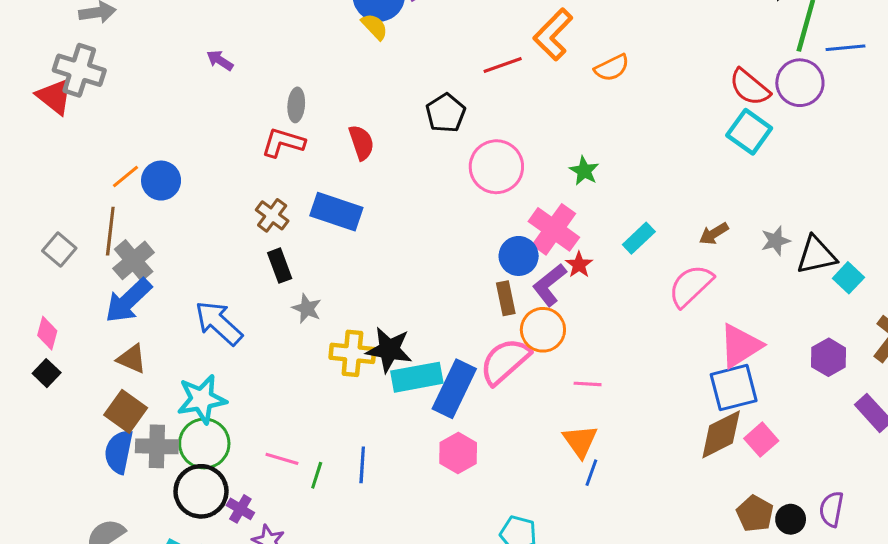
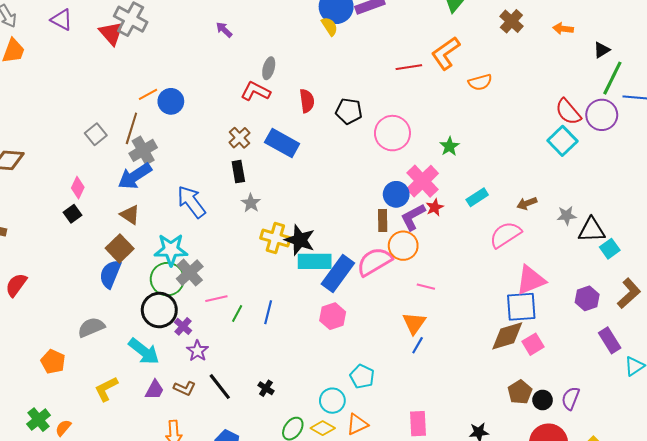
black pentagon: (446, 113) -> (349, 111), moved, turned 30
gray cross: (157, 446) -> (190, 273), moved, turned 36
pink line: (282, 459) -> (216, 299), turned -40

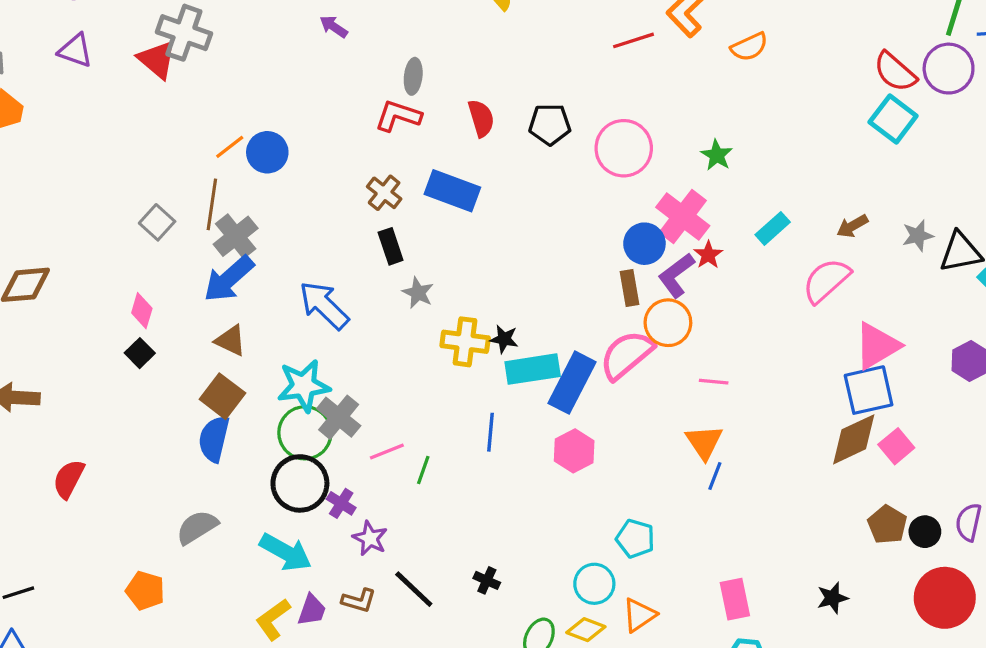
black star: (300, 240) -> (504, 339), size x0.6
blue line: (268, 312) -> (491, 432), moved
yellow L-shape: (106, 389) -> (273, 619), moved

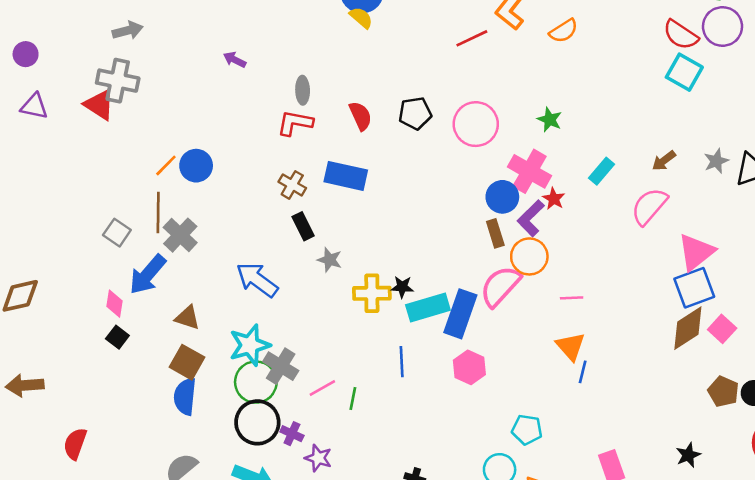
blue arrow: (229, 279) -> (148, 275), moved

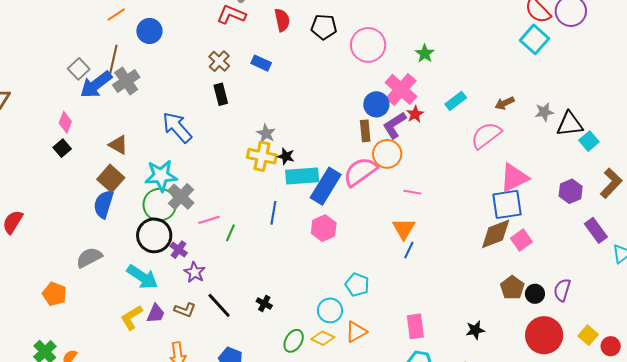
orange line: (166, 165) -> (116, 14), moved
blue rectangle: (346, 176) -> (261, 63), size x0.6
gray star: (330, 260) -> (266, 133), moved
blue arrow: (148, 275) -> (96, 85), moved

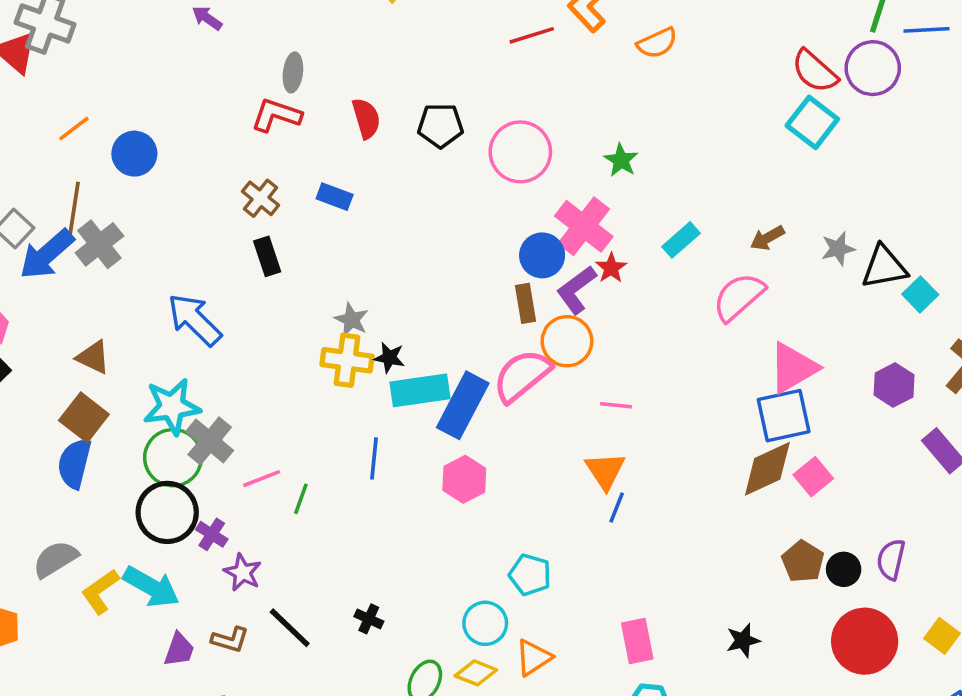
yellow L-shape: (131, 317) -> (100, 592), moved

